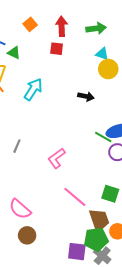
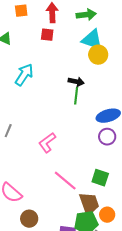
orange square: (30, 24) -> (21, 11), turned 32
cyan triangle: (102, 54) -> (92, 40), size x1.6
green line: (103, 137) -> (76, 96), moved, turned 66
brown circle: (27, 235) -> (29, 219), moved

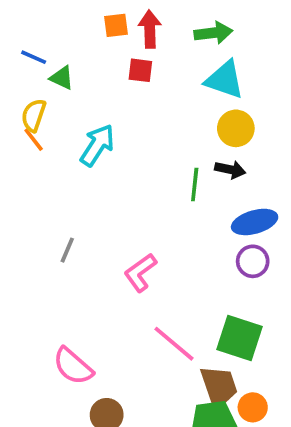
orange square: (21, 11) -> (116, 25), moved
yellow circle: (98, 55) -> (236, 128), moved
black arrow: (76, 82) -> (230, 170), moved
green square: (100, 178) -> (240, 338), size x1.4

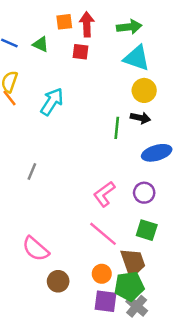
green triangle: (62, 78) -> (41, 44), moved
purple circle: (253, 261) -> (144, 193), moved
pink L-shape: (140, 273) -> (104, 194), moved
green square: (240, 338) -> (147, 230), size x0.7
orange circle: (253, 407) -> (102, 274), moved

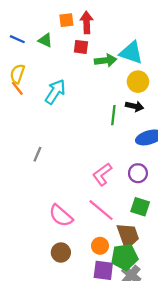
green arrow: (129, 27) -> (106, 60), moved
pink semicircle: (36, 249) -> (61, 216), moved

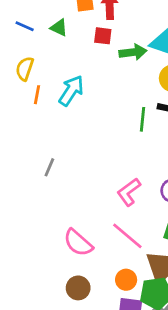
orange line: (17, 88) -> (37, 95), moved, turned 48

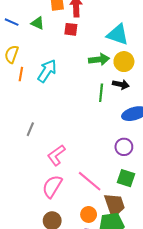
green arrow: (133, 52) -> (99, 59), moved
pink L-shape: (129, 192) -> (56, 155), moved
pink semicircle: (78, 243) -> (52, 186), turned 80

